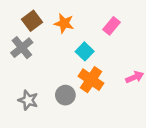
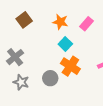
orange star: (64, 23) -> (60, 22), moved
gray cross: (22, 48) -> (15, 57), moved

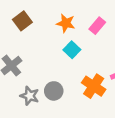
orange cross: (70, 66) -> (94, 86), moved
gray star: (21, 82) -> (30, 96), moved

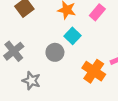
gray circle: (54, 91) -> (55, 52), moved

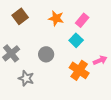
cyan square: (73, 36) -> (76, 40), moved

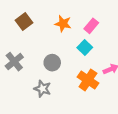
gray star: (26, 78) -> (42, 89), moved

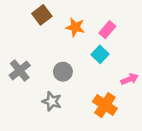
brown square: (24, 21) -> (42, 15), moved
orange cross: (88, 80) -> (105, 105), moved

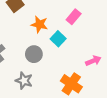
orange star: (75, 27) -> (39, 24), moved
cyan square: (100, 54) -> (58, 39), moved

